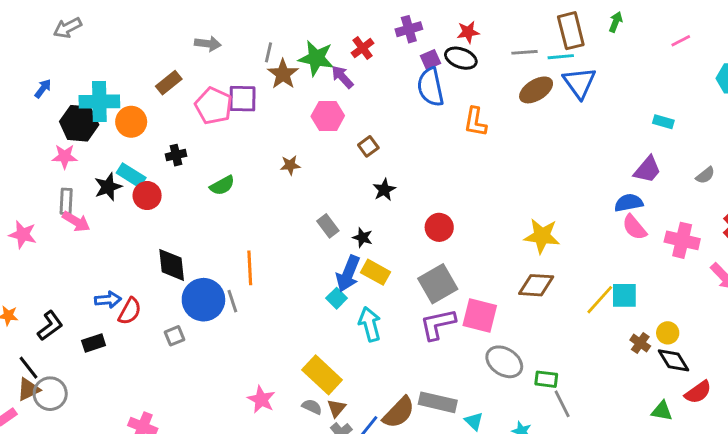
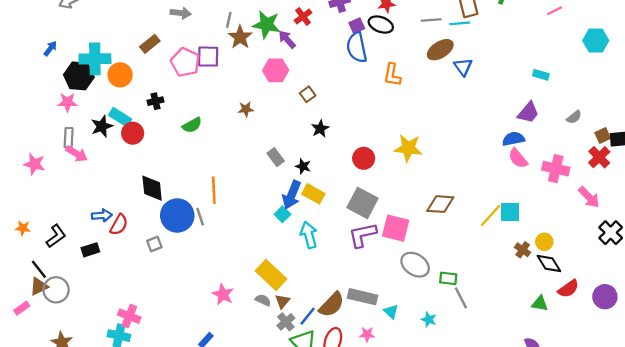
blue triangle: (579, 83) -> (463, 67), moved, size x0.7
yellow star: (542, 236) -> (408, 148), moved
gray square: (438, 284) -> (362, 203), turned -32

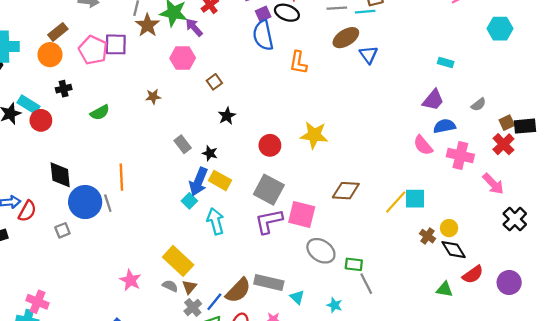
orange circle: (120, 75) -> (50, 55), moved
blue semicircle: (513, 139) -> (444, 126), moved

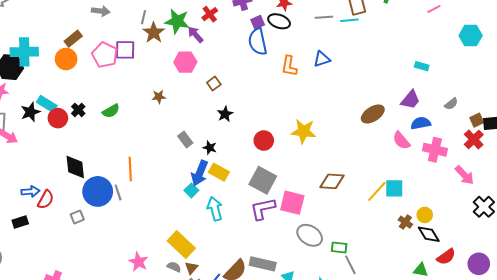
brown ellipse: (346, 38) -> (373, 114), moved
blue triangle: (369, 55) -> (322, 59), moved, turned 48
black cross: (64, 89) -> (78, 110), moved, turned -32

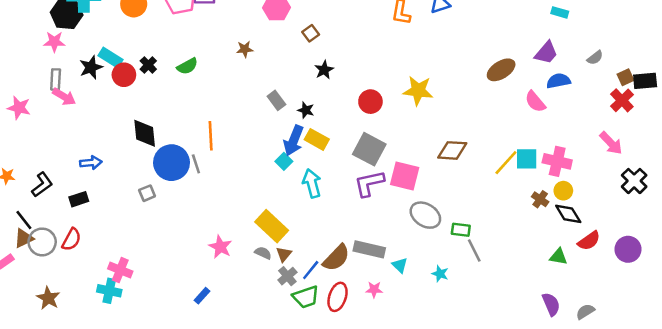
pink cross: (435, 150) -> (557, 161), moved
red semicircle: (46, 200) -> (71, 240), moved

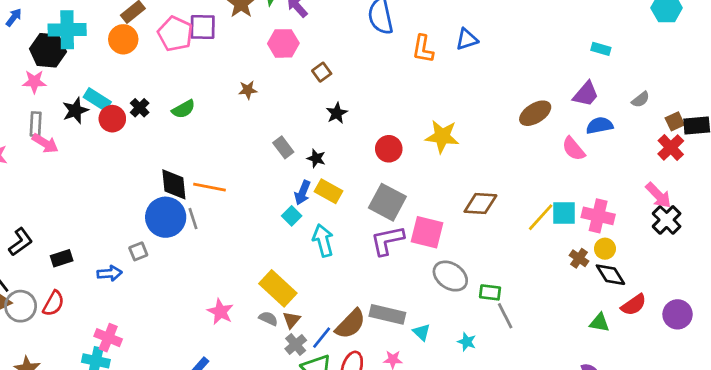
black diamond: (145, 133) -> (174, 184), moved
orange line: (211, 136) -> (209, 187), turned -76
blue arrow: (294, 141) -> (303, 193), size x0.7
blue arrow: (91, 163) -> (110, 273), moved
black cross: (634, 181) -> (667, 220), moved

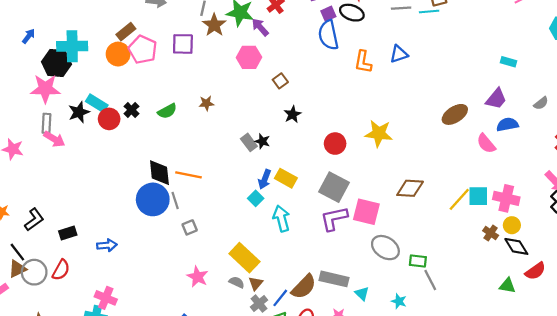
pink pentagon: (175, 34) -> (143, 50), moved
pink star: (34, 82) -> (45, 89), size x1.5
brown star: (248, 90) -> (206, 103), moved
black star: (316, 158) -> (262, 141), moved
gray square: (138, 251) -> (190, 227), moved

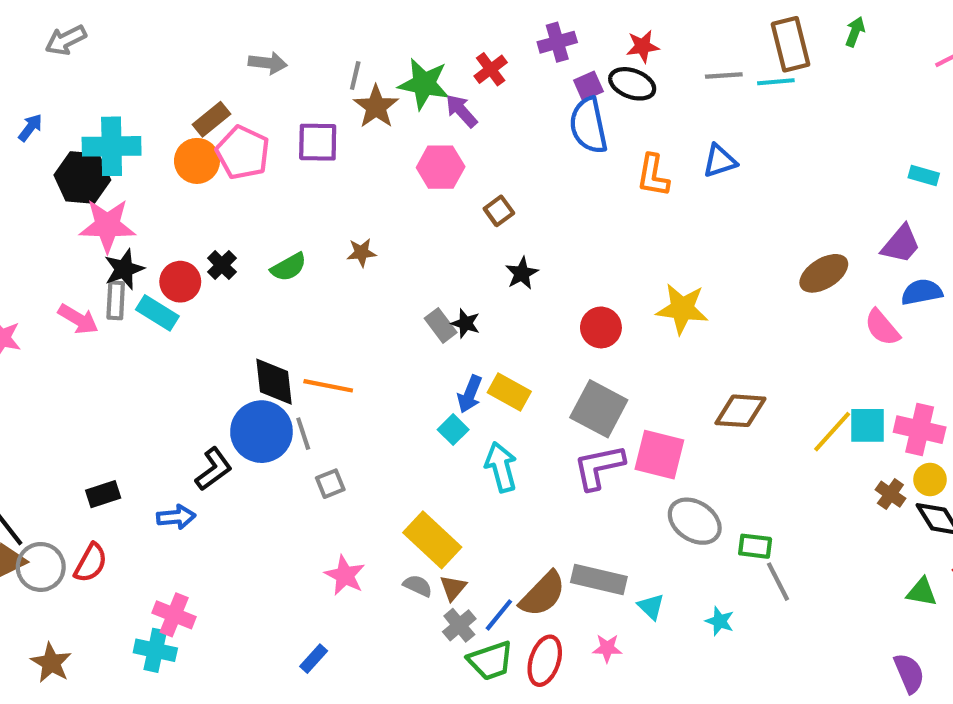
pink star: (45, 89) -> (107, 225), moved
cyan rectangle: (97, 103) -> (157, 313), moved
gray rectangle: (46, 123) -> (116, 300), moved
black L-shape: (34, 220) -> (214, 469), moved

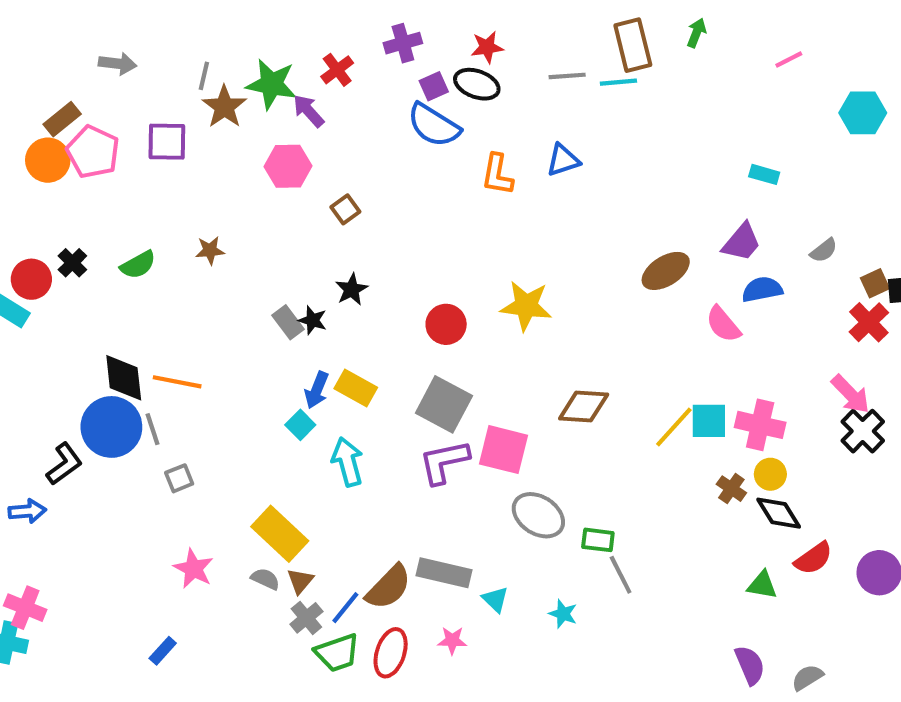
blue semicircle: (588, 125) -> (434, 125), turned -46
black star: (522, 273) -> (352, 289), moved

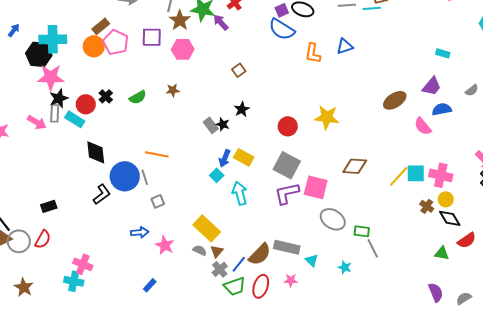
pink hexagon: (288, 166) -> (183, 49), moved
black diamond: (124, 378) -> (96, 152), moved
blue arrow: (27, 511) -> (140, 232), moved

